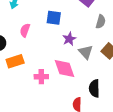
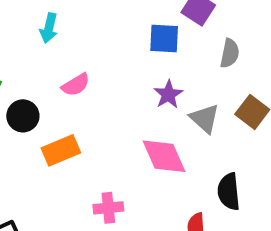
blue square: (54, 18) -> (164, 38), moved
pink semicircle: (25, 30) -> (76, 85), turned -136
pink cross: (41, 77) -> (108, 208), moved

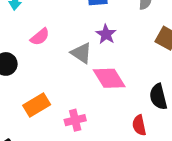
gray triangle: (205, 118) -> (81, 53), moved
orange rectangle: (61, 150) -> (37, 105), moved

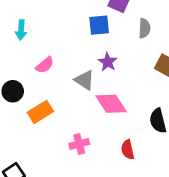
orange rectangle: (37, 105) -> (40, 112), moved
red semicircle: (139, 125) -> (128, 150), moved

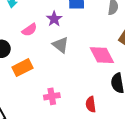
purple star: (108, 62) -> (54, 19), moved
pink diamond: (111, 104) -> (102, 55), moved

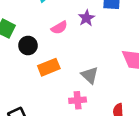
gray triangle: (61, 45) -> (90, 75), moved

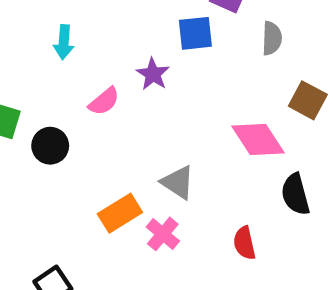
orange rectangle: (49, 67) -> (120, 213), moved
pink cross: (78, 100) -> (163, 234), turned -35

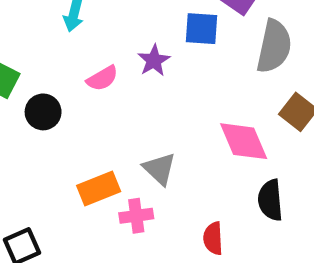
gray semicircle: (272, 38) -> (274, 46), size x1.6
pink cross: (163, 234) -> (136, 216), turned 32

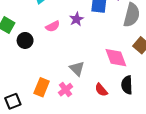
orange rectangle: (99, 188) -> (42, 87), moved, turned -48
pink cross: (136, 216) -> (66, 90), turned -32
red semicircle: (213, 238) -> (101, 90), moved, turned -40

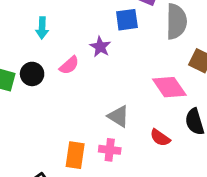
black circle: (25, 40) -> (32, 74), moved
pink cross: (66, 90) -> (110, 150), turned -32

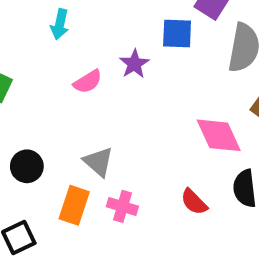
black circle: (32, 74) -> (27, 166), moved
gray triangle: (118, 116) -> (98, 162), moved

